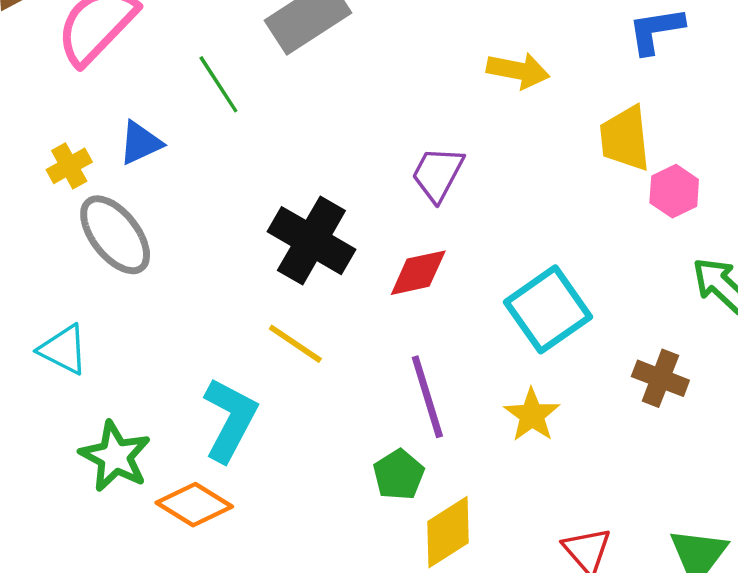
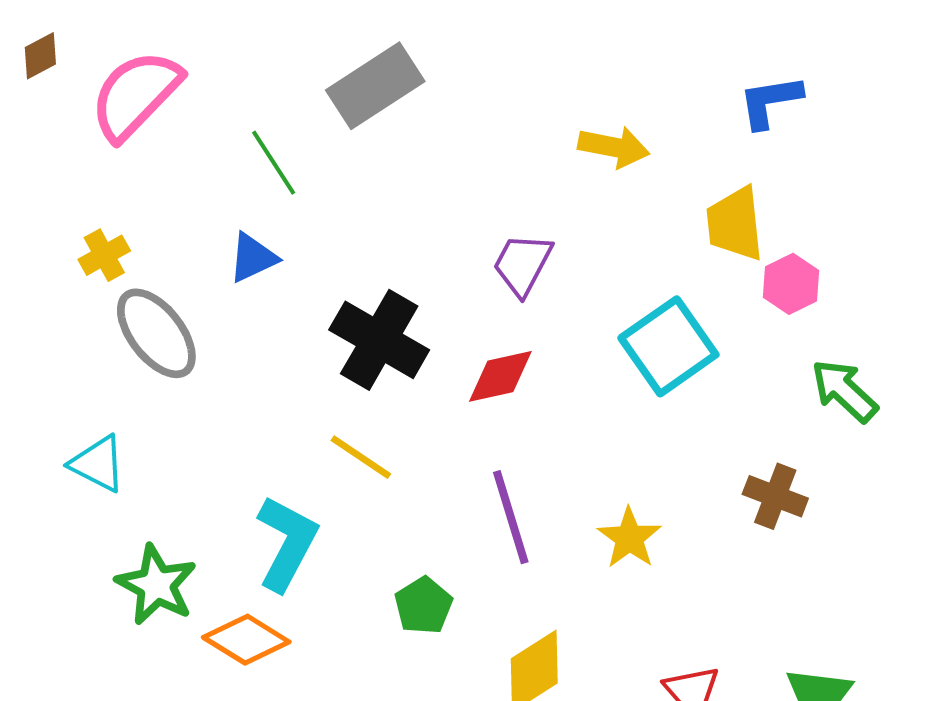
blue triangle: (140, 143) -> (253, 258), moved
cyan square: (548, 309) -> (668, 346), moved
green pentagon: (399, 475) -> (423, 606), moved

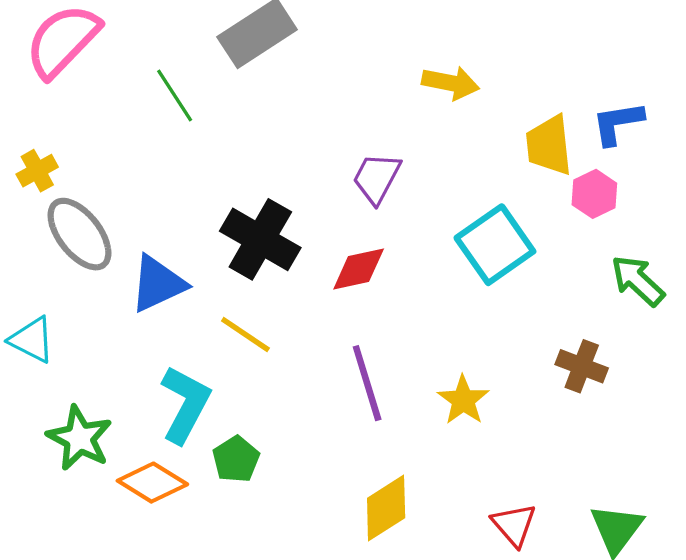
blue L-shape: (770, 101) -> (618, 123), moved
blue triangle: (253, 258) -> (158, 284), moved, size x1.4
green pentagon: (423, 606) -> (236, 459), moved

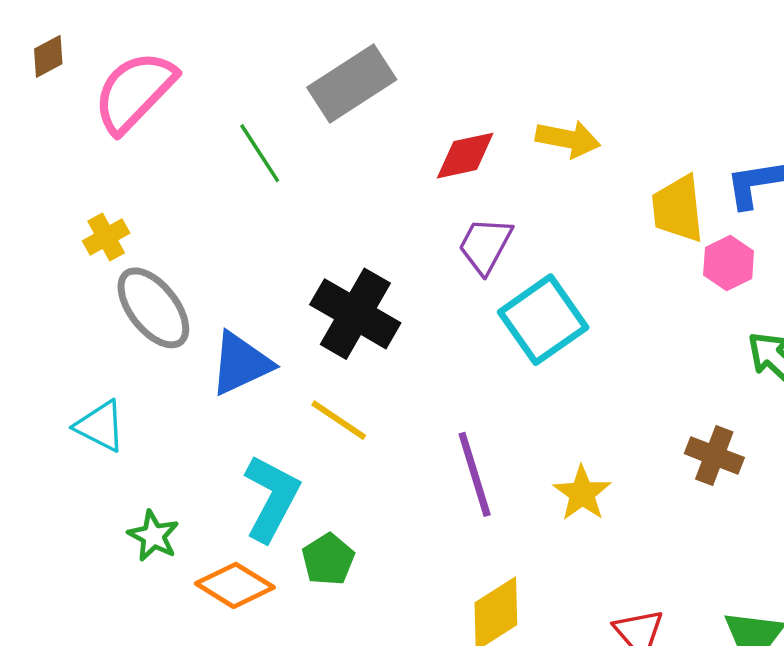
cyan square: (495, 245) -> (543, 320), moved
red diamond: (359, 269) -> (465, 156), moved
green star: (79, 438) -> (153, 536), size x0.7

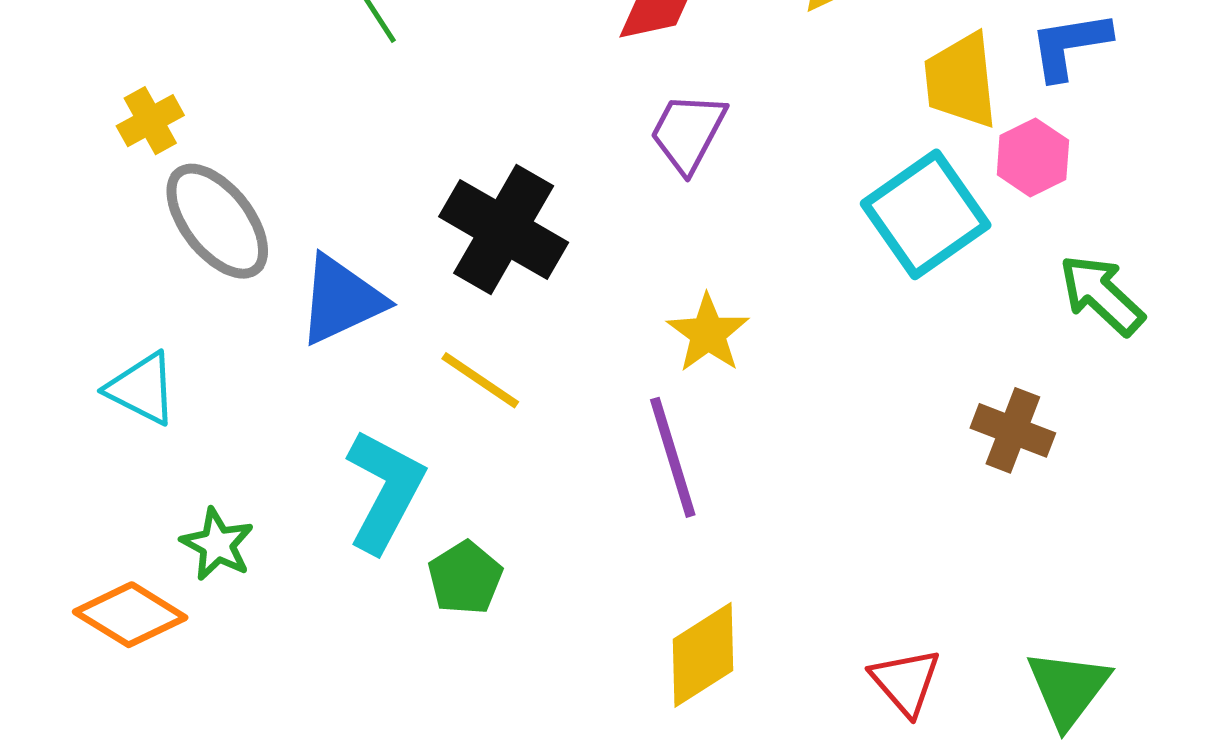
cyan square: (543, 320) -> (926, 214), moved
yellow star: (582, 493) -> (708, 333), moved
orange diamond: (235, 585) -> (130, 615), moved

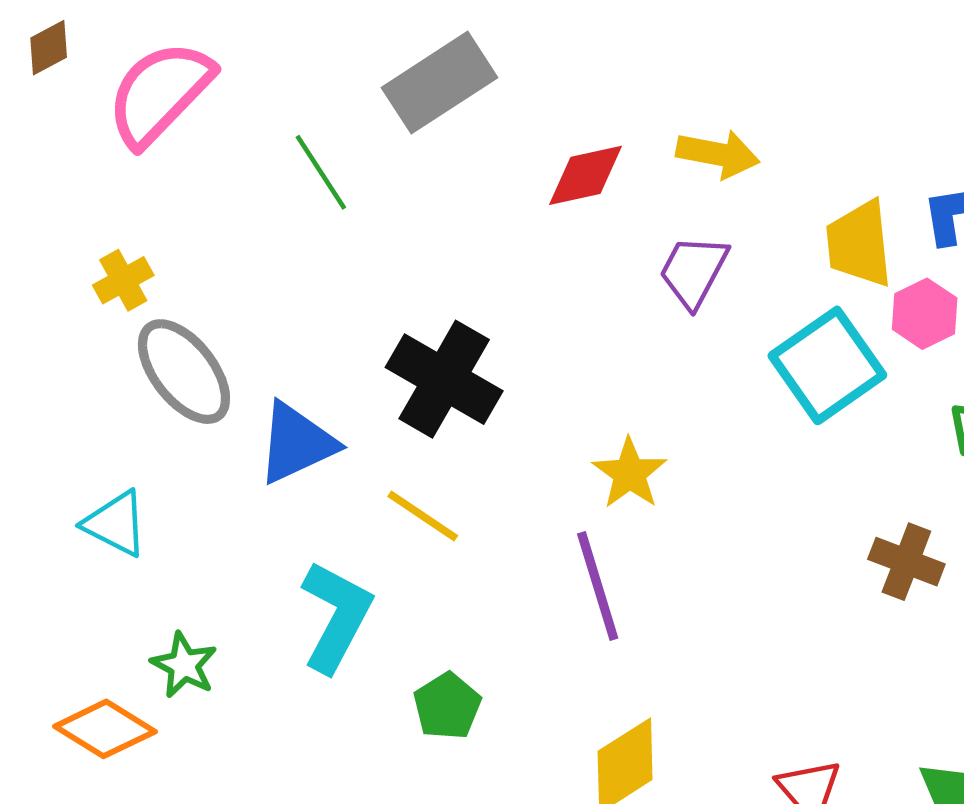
purple trapezoid: (688, 132) -> (693, 271), moved
green pentagon: (465, 578) -> (447, 706), moved

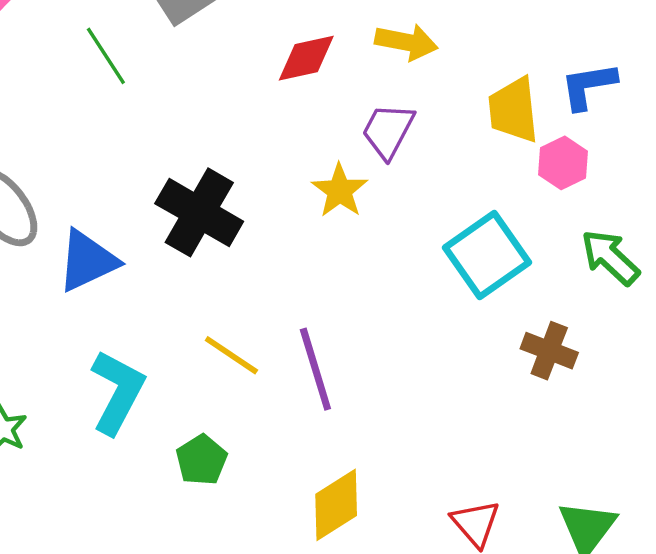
cyan square: (827, 365) -> (487, 255), moved
yellow star: (630, 473) -> (340, 191), moved
yellow line: (423, 516) -> (231, 355), moved

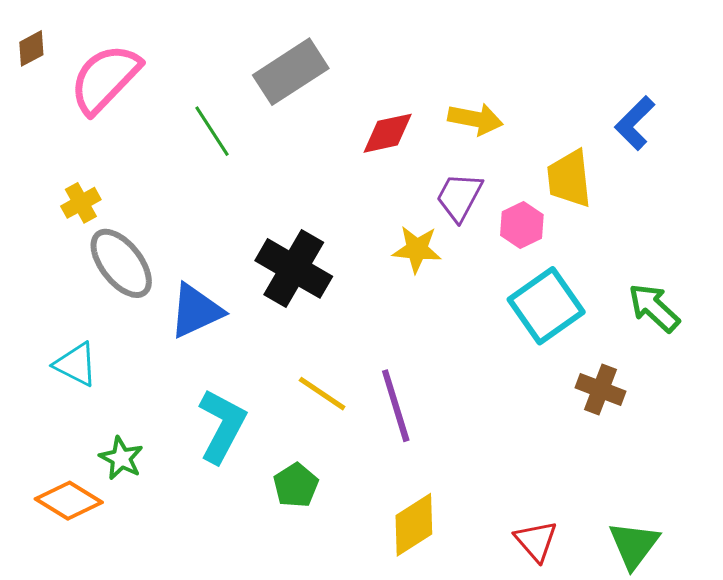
blue L-shape: (588, 86) -> (635, 123), moved, turned -36
pink hexagon: (563, 163) -> (522, 225), moved
yellow star: (340, 191) -> (417, 249), turned -30

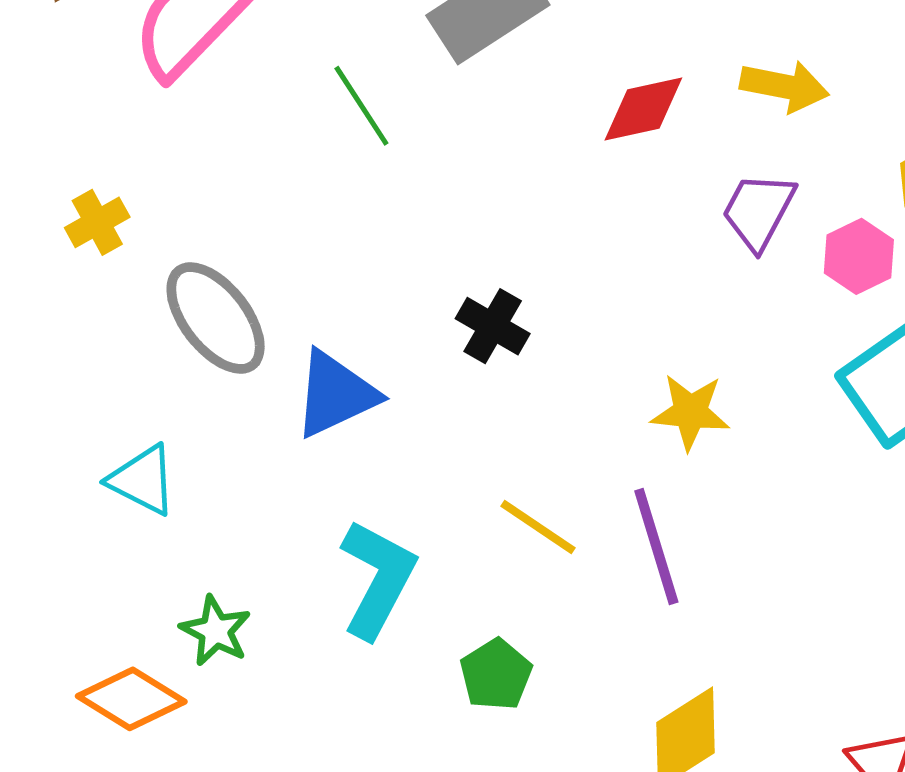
yellow cross: (81, 203) -> (97, 222), moved
yellow star: (417, 249) -> (690, 412), moved
black cross: (294, 268) -> (493, 326), size x0.6

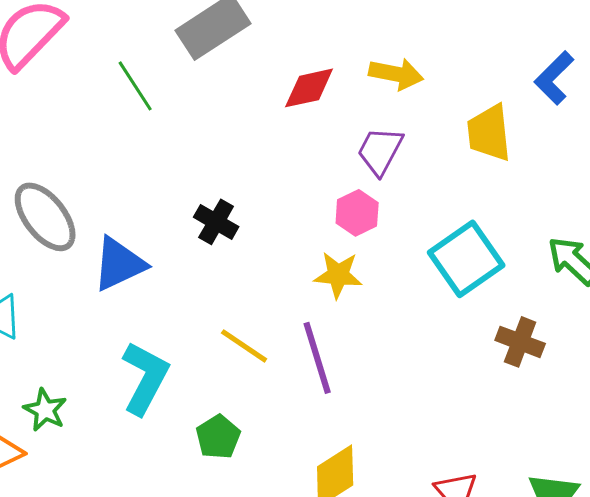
pink hexagon: (859, 256) -> (357, 213), moved

